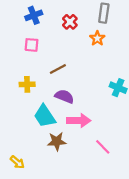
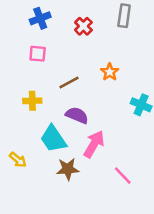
orange star: (97, 38) -> (110, 72), moved
pink arrow: (79, 121) -> (94, 144), turned -60
yellow arrow: (17, 162) -> (18, 160), moved

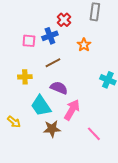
blue cross: (40, 18) -> (50, 36), moved
orange star: (110, 72) -> (84, 45), moved

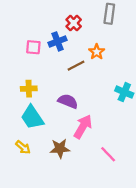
brown line: (53, 63) -> (76, 66), moved
cyan trapezoid: (41, 106) -> (32, 117), moved
yellow arrow: (14, 122) -> (23, 147), moved

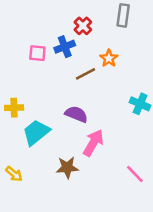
yellow cross: (29, 89) -> (14, 108), moved
cyan trapezoid: (32, 117) -> (36, 132), turned 85
yellow arrow: (23, 147) -> (14, 174), moved
pink line: (108, 154) -> (135, 174), moved

